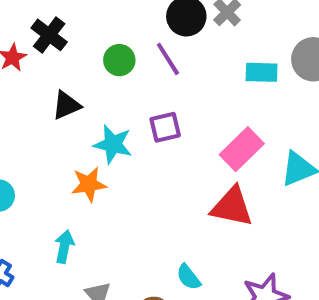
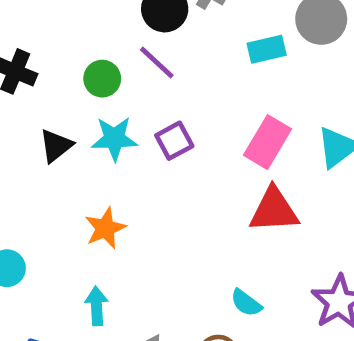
cyan star: (113, 144) -> (114, 139), moved

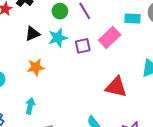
cyan star: (114, 139) -> (58, 38), turned -30
pink rectangle: (268, 142) -> (110, 38), moved
orange star: (105, 228) -> (36, 67), moved

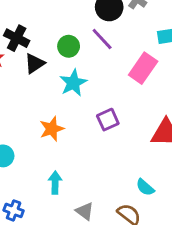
black triangle: (32, 34) -> (35, 64), moved
purple square: (83, 46) -> (108, 120), moved

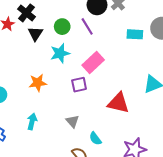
black triangle: (35, 64) -> (35, 34), turned -35
pink rectangle: (143, 68) -> (93, 62), moved
gray triangle: (85, 211) -> (73, 121), moved

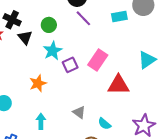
purple line: (87, 26) -> (83, 18), moved
pink rectangle: (93, 62) -> (98, 60), moved
purple square: (79, 85) -> (70, 65), moved

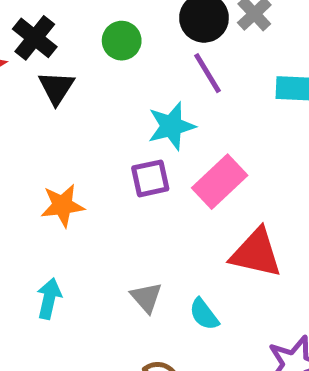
green circle: (49, 25) -> (122, 41), moved
cyan star: (53, 51) -> (171, 126), moved
cyan semicircle: (104, 124) -> (204, 314), moved

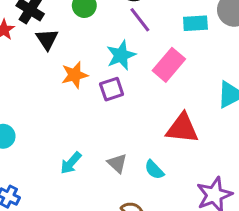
pink rectangle: (220, 182) -> (169, 65), moved
orange star: (62, 205) -> (75, 75), moved
cyan arrow: (49, 299) -> (71, 163), moved, turned -145

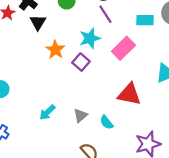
orange star: (75, 75) -> (55, 50), turned -30
purple square: (112, 89) -> (81, 62), turned -35
gray triangle: (117, 163) -> (80, 115), turned 32

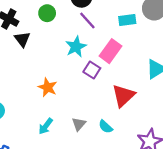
orange star: (55, 50) -> (48, 87), moved
purple square: (81, 62) -> (92, 70), moved
red triangle: (129, 94) -> (123, 96), turned -45

